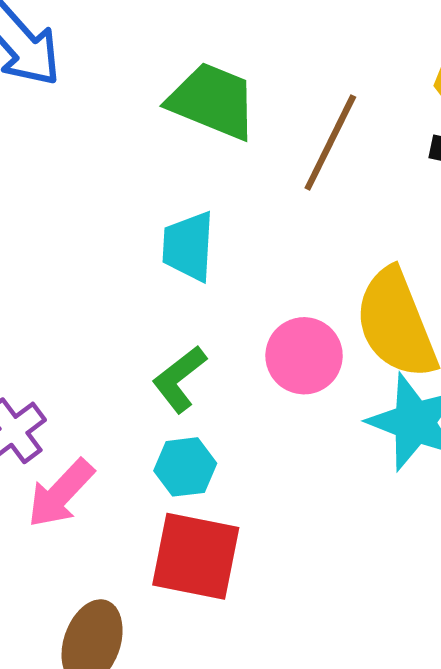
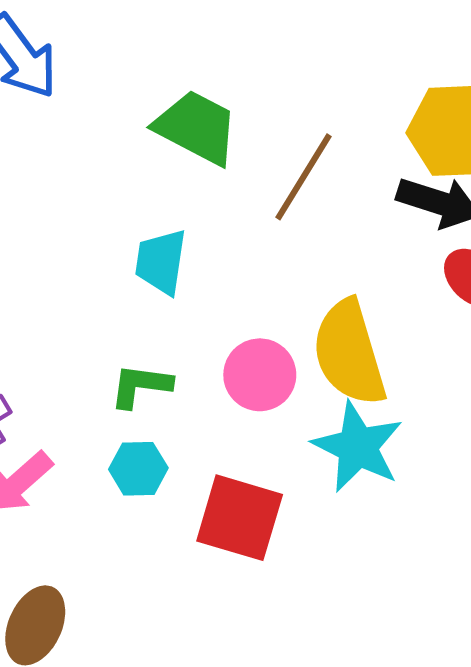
green L-shape: (179, 379) -> (141, 386), turned 40
red square: (196, 556) -> (240, 518), moved

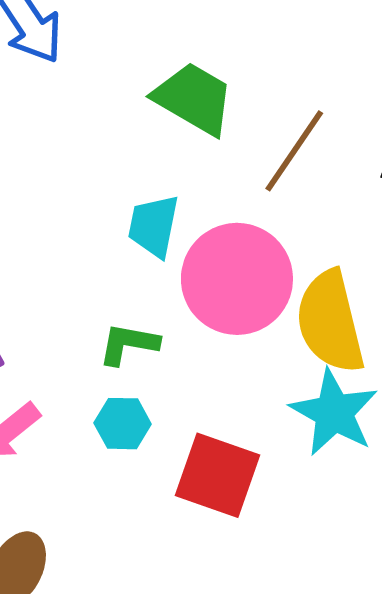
pink circle: (260, 375) -> (237, 279), moved, size x1.6

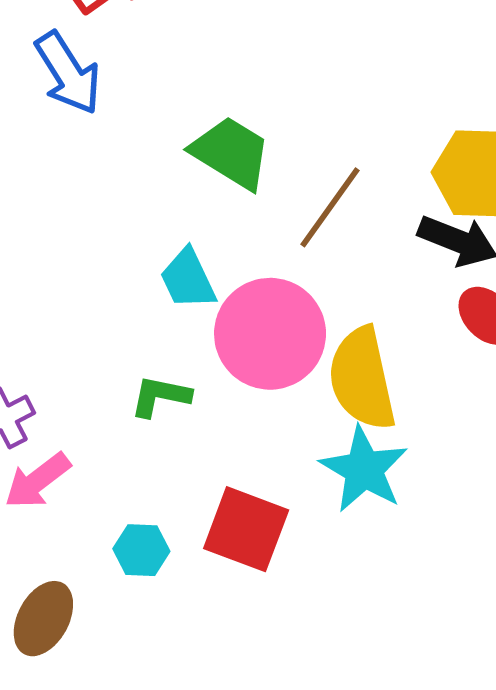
cyan trapezoid: (154, 226) -> (188, 279), turned -38
cyan hexagon: (123, 424) -> (141, 550), moved

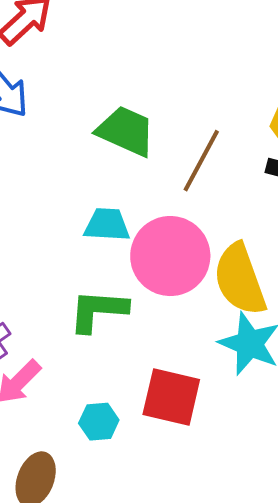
cyan trapezoid: (188, 279) -> (107, 225), turned 126
green L-shape: (160, 396) -> (98, 311), size x1.4

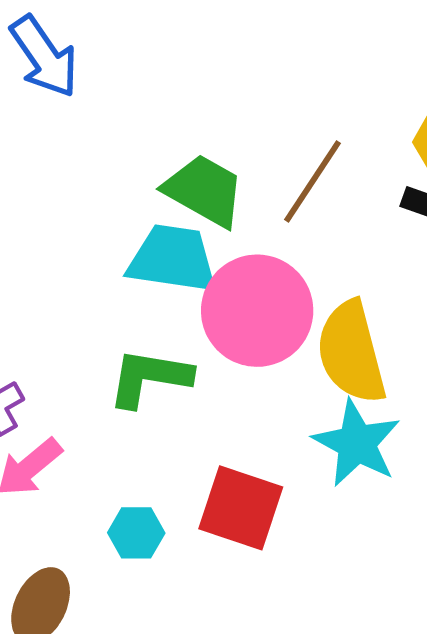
green trapezoid: (126, 131) -> (204, 190), moved
cyan trapezoid: (107, 225) -> (173, 259), size x1.4

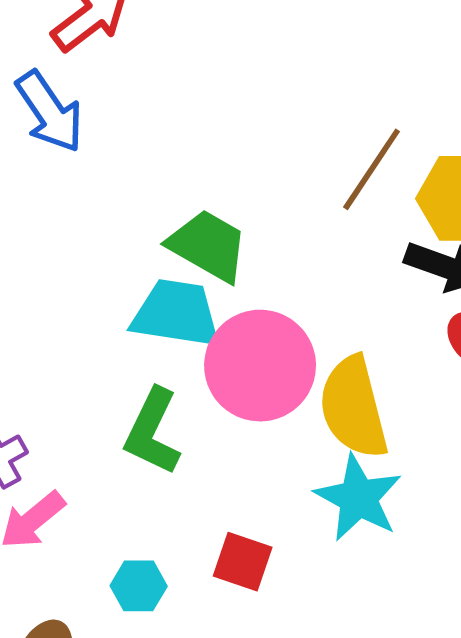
brown line: (313, 181) -> (372, 169), moved
green L-shape: (149, 378) -> (153, 432), turned -74
red square: (241, 508) -> (243, 562), size x0.7

